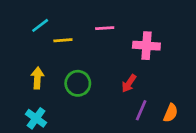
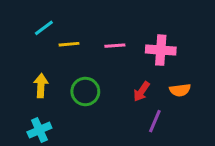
pink line: (105, 28) -> (115, 46), moved
orange semicircle: (171, 113) -> (180, 90), moved, turned 60
cyan cross: (36, 118) -> (39, 130), turned 30

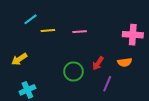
pink cross: (161, 50) -> (133, 35), moved
yellow arrow: (41, 86) -> (19, 59), moved, turned -126
green circle: (85, 91) -> (73, 71), moved

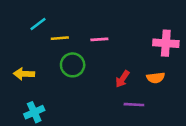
yellow arrow: (19, 59) -> (24, 74), turned 35
green circle: (73, 71) -> (73, 65), moved
purple line: (107, 84) -> (134, 105), turned 70

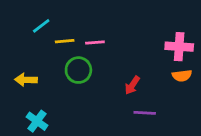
pink line: (99, 39) -> (95, 42), moved
orange semicircle: (156, 78) -> (182, 76), moved
cyan cross: (34, 112) -> (37, 121), turned -30

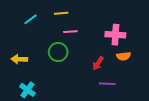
yellow line: (65, 41) -> (61, 13), moved
pink cross: (179, 47) -> (115, 35), moved
orange semicircle: (182, 76) -> (124, 56), moved

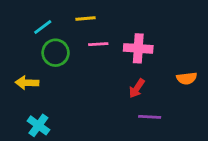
pink cross: (115, 35) -> (138, 48), moved
green circle: (58, 52) -> (56, 53), moved
orange semicircle: (124, 56) -> (187, 78), moved

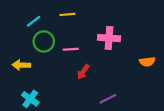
pink line: (98, 44) -> (71, 49), moved
red arrow: (137, 88) -> (83, 72), moved
purple line: (150, 117) -> (108, 99), moved, turned -30

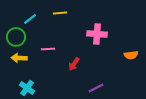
green circle: (44, 41) -> (16, 37), moved
pink line: (71, 49) -> (48, 49), moved

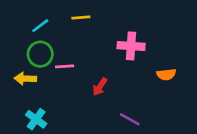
green circle: (16, 37) -> (40, 54), moved
orange semicircle: (131, 55) -> (166, 74), moved
purple line: (96, 88) -> (130, 119), turned 56

